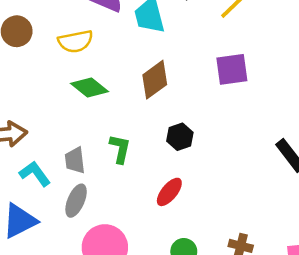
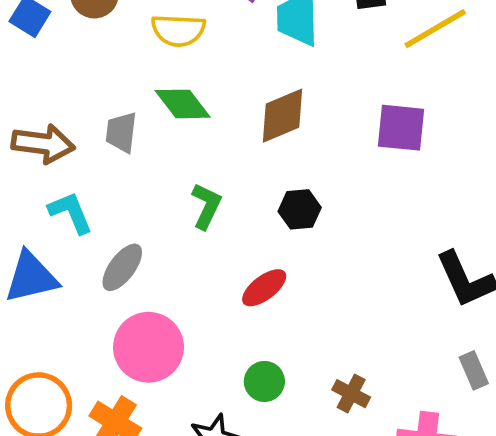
gray trapezoid: (75, 160) -> (121, 132), moved

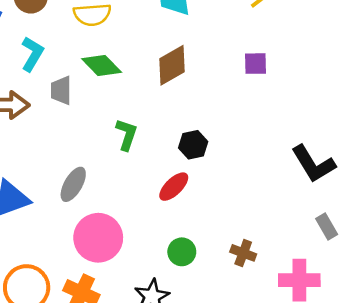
purple square: (401, 128) -> (256, 64), size x0.7
black hexagon: (300, 209) -> (193, 145), moved
cyan L-shape: (71, 213) -> (32, 54), moved, turned 60

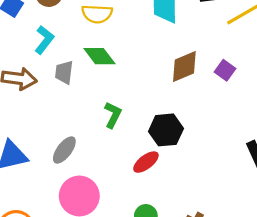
purple square: (256, 64) -> (225, 70), turned 30
brown diamond: (172, 65) -> (184, 66), moved
black hexagon: (193, 145) -> (166, 130), size x1.4

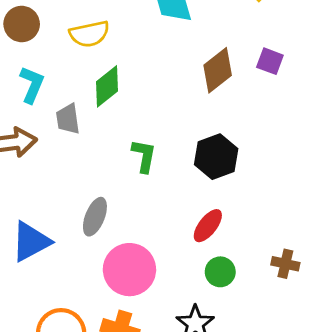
green diamond: (99, 56) -> (107, 86), turned -76
red ellipse: (146, 162) -> (208, 226), moved

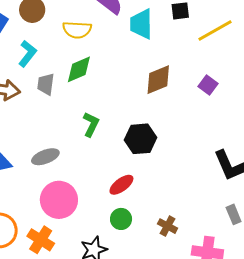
purple square: (270, 61) -> (208, 85), moved
gray ellipse: (95, 217) -> (45, 157), turned 32

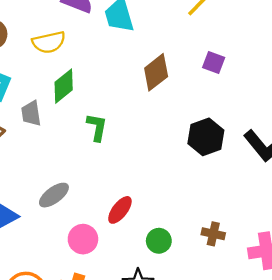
green L-shape: (91, 124) -> (97, 127), moved
black hexagon: (140, 139) -> (206, 137), moved
red ellipse: (121, 185) -> (120, 210), moved
pink circle: (59, 200) -> (83, 239), size x0.7

